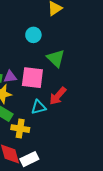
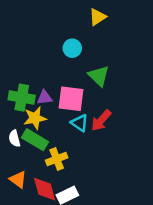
cyan triangle: (39, 107) -> (79, 123), moved, turned 49
yellow cross: (20, 129) -> (57, 159), turned -30

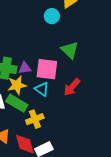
cyan circle: (72, 48) -> (52, 16), moved
cyan triangle: (79, 123) -> (42, 89), moved

